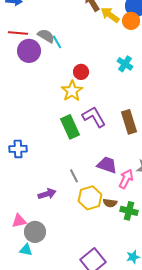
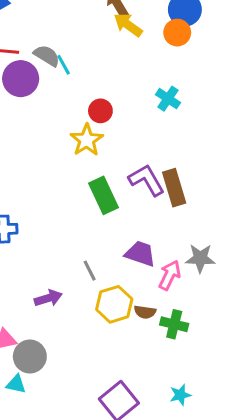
yellow arrow: (110, 15) -> (128, 25), moved
purple L-shape: (94, 117) -> (147, 180), moved
green rectangle: (70, 127) -> (104, 195), moved

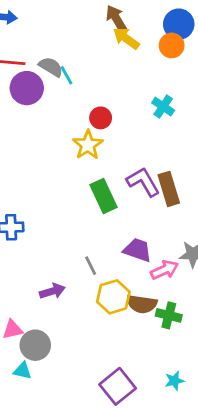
pink arrow: (170, 275) -> (165, 270), turned 40
brown semicircle: (145, 312) -> (142, 304), size x1.5

